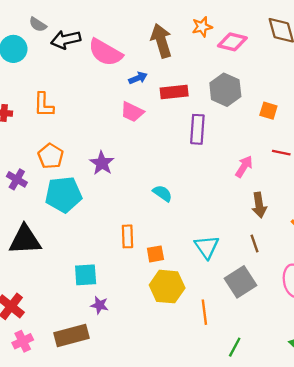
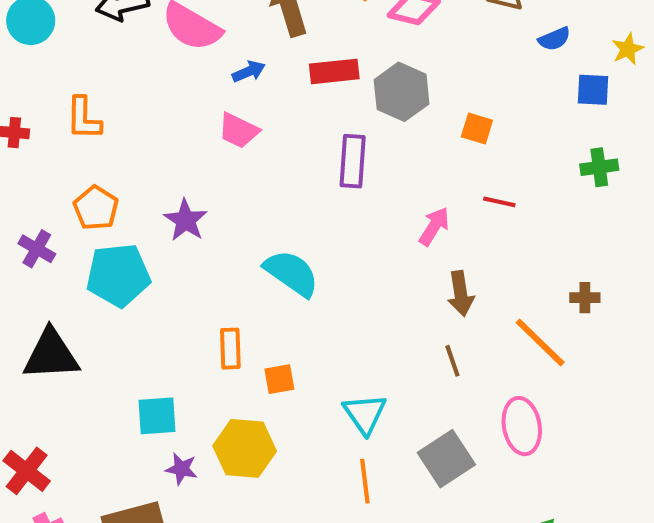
red rectangle: (174, 92) -> (334, 71), moved
cyan semicircle: (162, 193) -> (292, 273), size x1.6
cyan triangle: (207, 247) -> (365, 414), moved
gray square: (240, 282) -> (446, 459), moved
yellow hexagon: (167, 287) -> (245, 448), moved

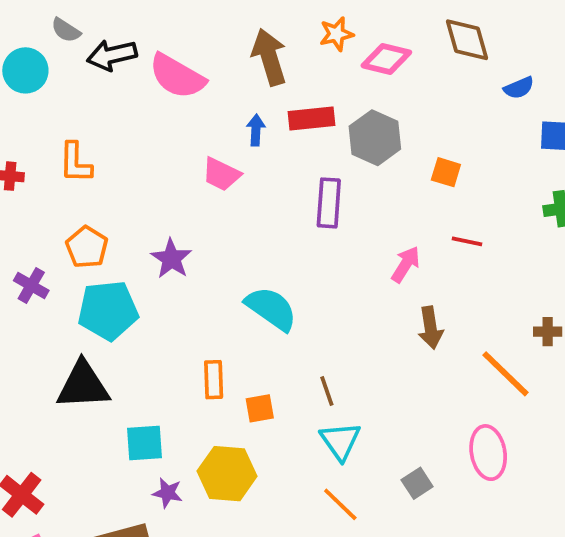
blue arrow: (249, 71) -> (256, 130), moved, turned -64
black triangle: (51, 355) -> (83, 385), moved
brown line: (452, 361) -> (327, 391), moved
gray square: (446, 459) -> (417, 483), size x0.6
orange line: (365, 481) -> (340, 504), turned -39

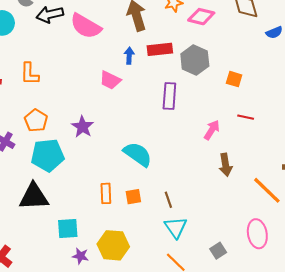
orange square: (260, 408) -> (133, 197), moved

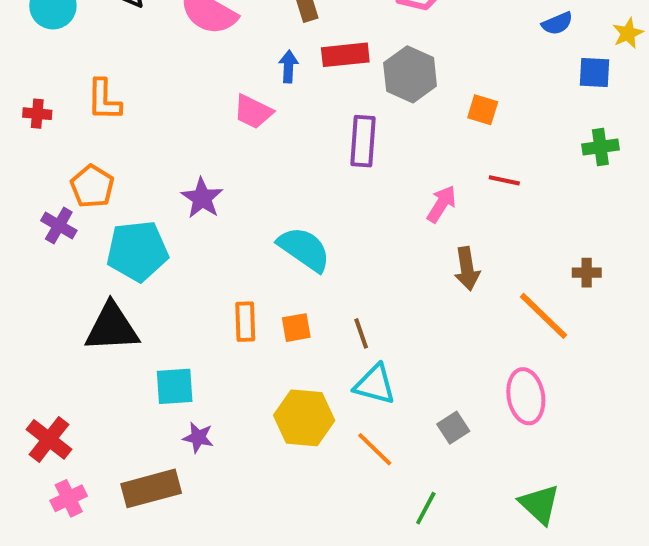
orange pentagon: (36, 120) -> (92, 186), moved
cyan triangle: (176, 227) -> (375, 384), turned -40
yellow hexagon: (113, 245) -> (304, 418), moved

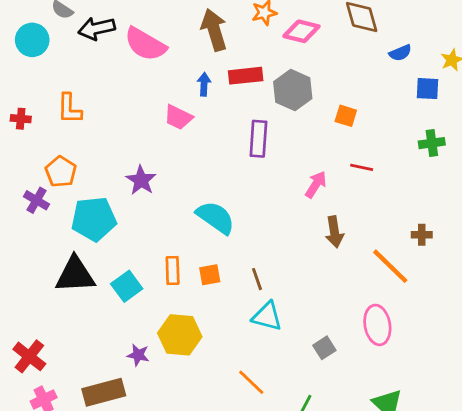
cyan square: (175, 386) -> (127, 286), moved, turned -32
yellow hexagon: (304, 418) -> (180, 335), moved
orange line: (375, 449) -> (251, 382), moved

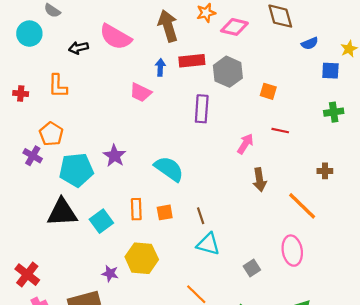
black arrow: (97, 28) -> (78, 48), moved, size x0.7
purple star: (141, 180) -> (114, 156), moved
brown cross: (422, 235) -> (325, 171), moved

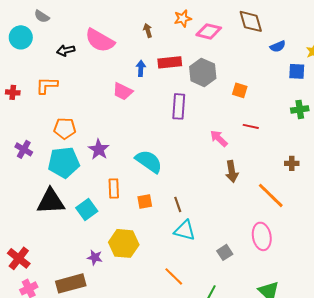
brown arrow: (168, 26) -> (148, 30), size x0.5
orange L-shape: (58, 86) -> (47, 85), turned 90
orange pentagon: (51, 134) -> (65, 128), moved, turned -30
pink arrow: (245, 144) -> (219, 138), turned -78
orange rectangle: (136, 209) -> (114, 188), moved

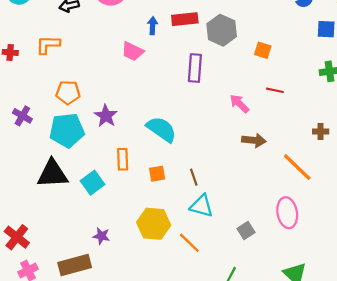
brown arrow: (232, 171) -> (254, 140), turned -75
yellow hexagon: (124, 243) -> (154, 224), moved
orange line: (174, 276) -> (189, 243), moved

